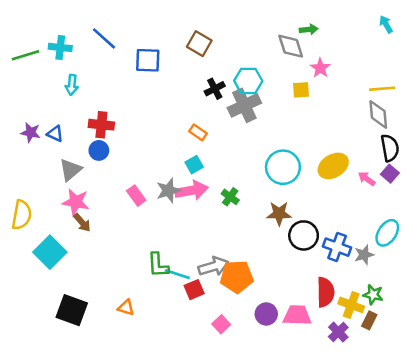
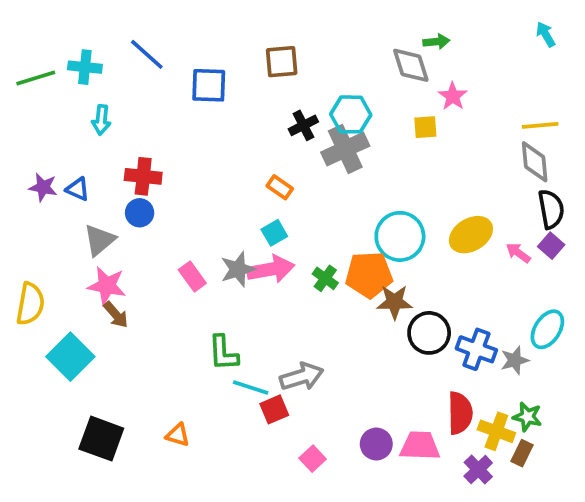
brown square: (199, 44) -> (282, 62), turned -35
green L-shape: (158, 265) -> (223, 353), moved
orange pentagon: (237, 277) -> (369, 275), moved

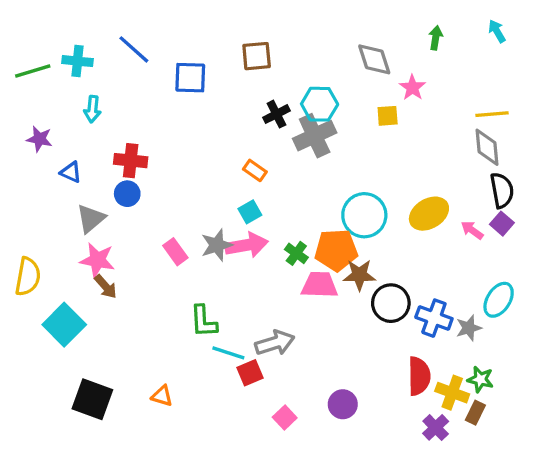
green arrow: (436, 42) -> (436, 38), moved, turned -75
purple star: (43, 187) -> (39, 139), moved
pink trapezoid: (420, 446) -> (320, 285), moved

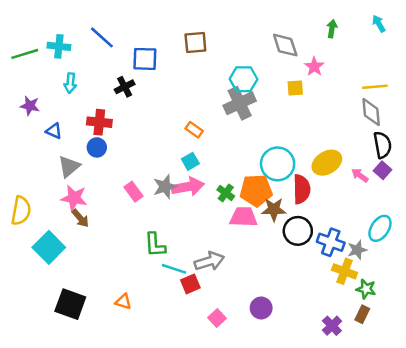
black cross: (276, 114) -> (125, 87), moved
red semicircle: (419, 376) -> (302, 189), moved
yellow cross: (452, 393) -> (345, 271), moved

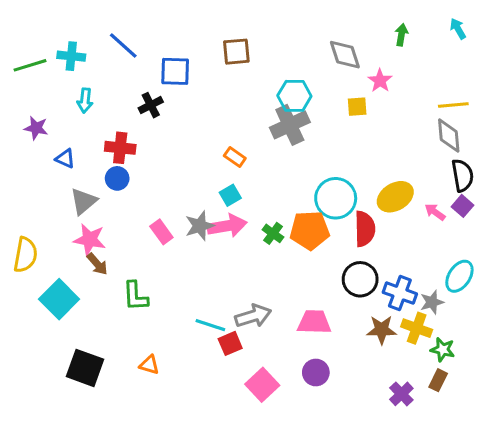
brown star: (274, 209) -> (382, 330), moved
pink trapezoid: (243, 217) -> (314, 322), moved
green L-shape: (155, 245) -> (135, 296), moved
pink square: (217, 318) -> (262, 385), size x1.5

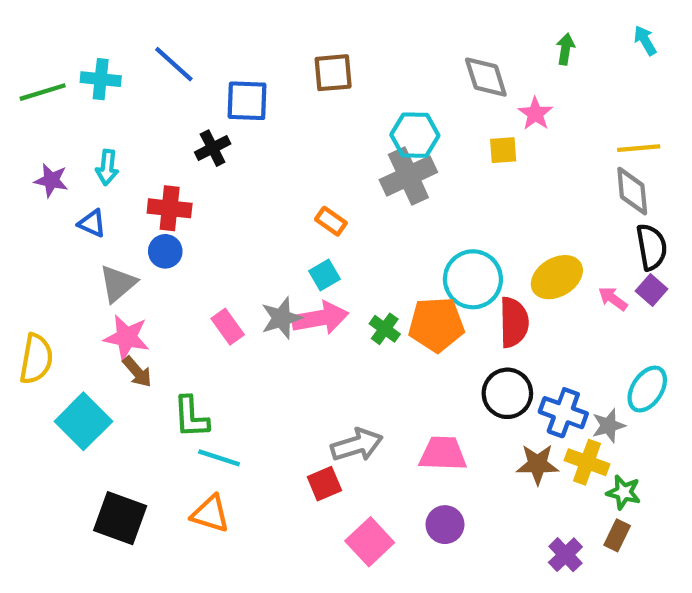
cyan arrow: (85, 100) -> (107, 167), moved
cyan line: (210, 325) -> (219, 458), moved
orange triangle: (149, 365) -> (210, 514), size x1.4

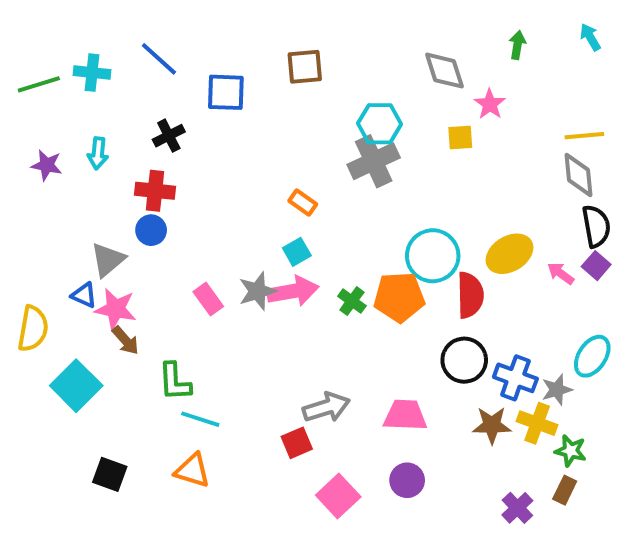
black cross: (213, 148) -> (169, 136), moved
blue triangle: (92, 223) -> (84, 295), moved
black square: (120, 518) -> (110, 474), size x0.7

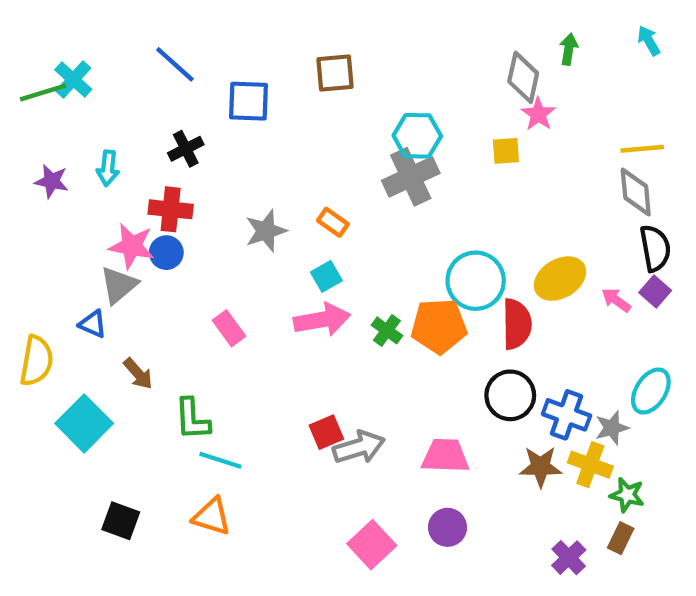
gray diamond: (445, 71) -> (523, 77), moved, turned 30
cyan cross: (92, 73) -> (73, 80), moved, turned 36
gray star: (257, 291) -> (266, 231), moved
pink star: (116, 309) -> (132, 246), moved
red square: (297, 443) -> (326, 432), moved

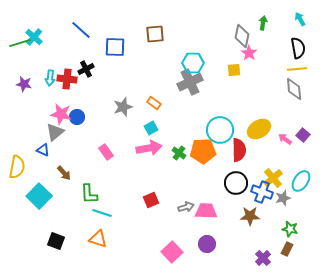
red cross: (171, 209) -> (67, 79), moved
black semicircle: (655, 248) -> (298, 48), moved
gray arrow: (359, 447) -> (186, 207), moved, size x0.7
yellow cross: (590, 465) -> (273, 178), moved, turned 30

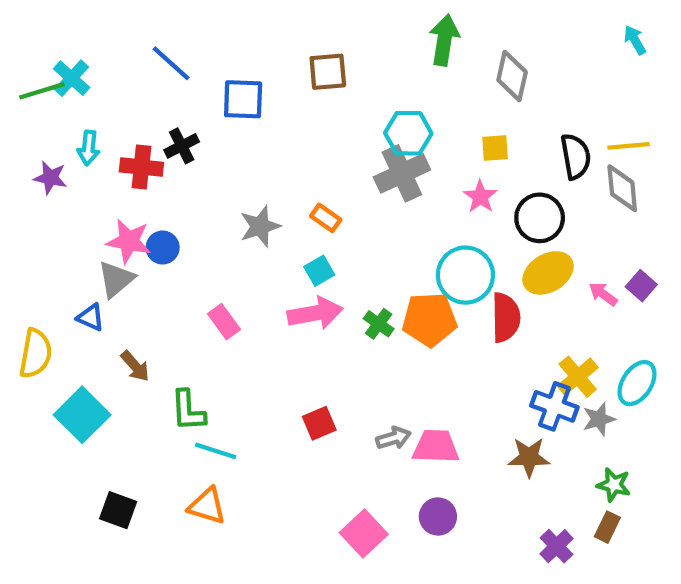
green arrow: (263, 23) -> (444, 40), moved, size x1.6
black semicircle: (298, 48) -> (576, 156), moved
pink star: (249, 53) -> (480, 197), moved
cyan arrow: (50, 78) -> (88, 148), moved
black circle: (236, 183) -> (540, 218), moved

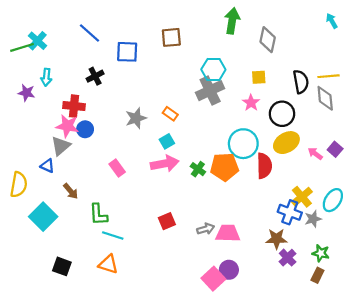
red cross: (141, 167) -> (74, 106), moved
pink square: (364, 533) -> (213, 279), moved
purple cross: (557, 546) -> (288, 258), moved

